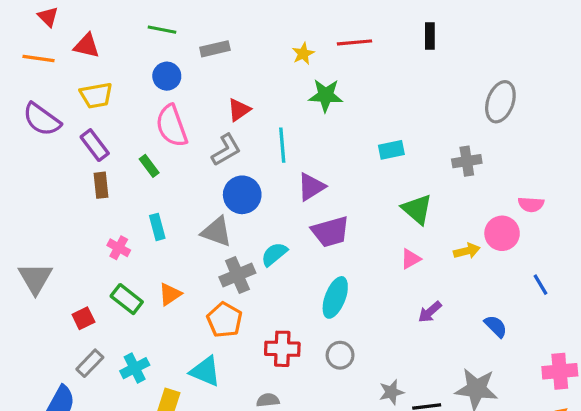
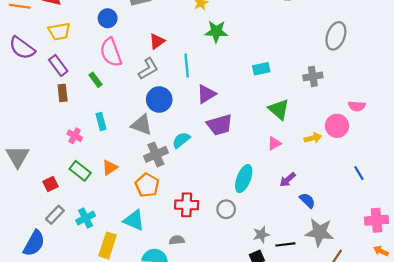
blue line: (541, 285) -> (359, 173), moved
cyan ellipse: (335, 297) -> (244, 179), moved
blue semicircle: (496, 326) -> (307, 200), moved

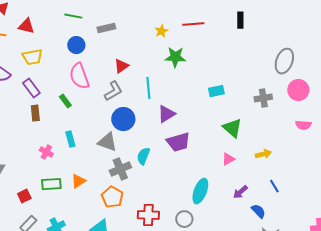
pink circle: (337, 126) -> (298, 90), moved
cyan semicircle: (181, 140) -> (143, 156), turned -30
green rectangle: (80, 171) -> (51, 184), turned -42
blue line: (359, 173) -> (274, 186), moved

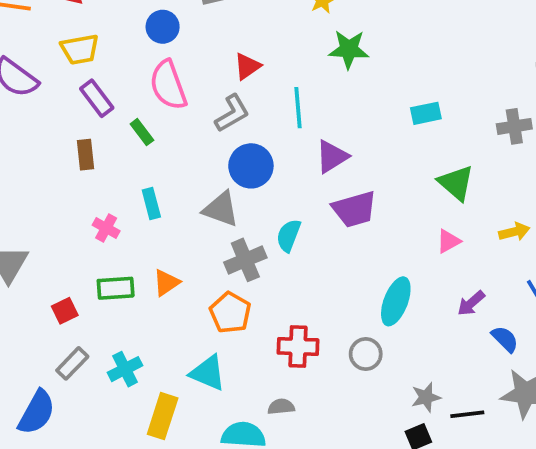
purple rectangle: (31, 88) -> (97, 98), moved

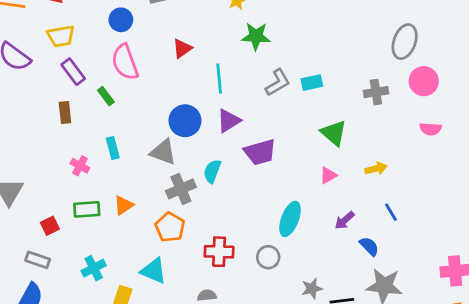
gray L-shape: (232, 113) -> (278, 83), moved
purple triangle: (332, 157) -> (229, 121), moved
gray rectangle: (72, 363) -> (38, 260), moved, turned 65

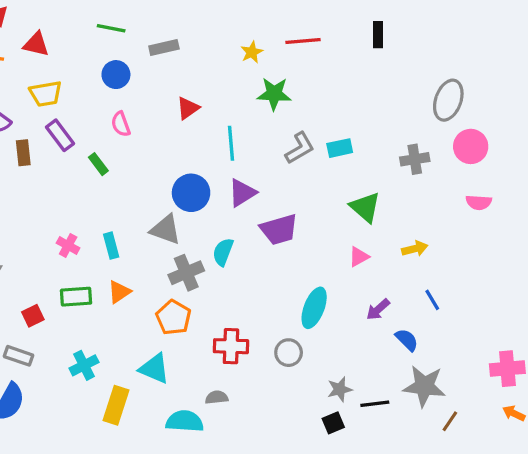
pink semicircle: (125, 62) -> (121, 124), size x0.6
brown rectangle: (65, 113) -> (23, 153), moved
cyan rectangle: (113, 148) -> (111, 246), moved

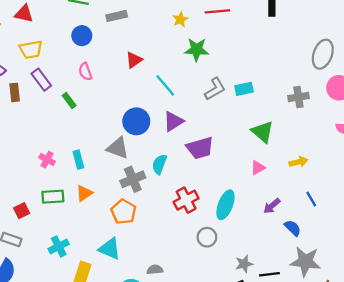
cyan line: (231, 143) -> (165, 85), turned -35
red cross: (231, 346) -> (186, 200), moved, turned -30

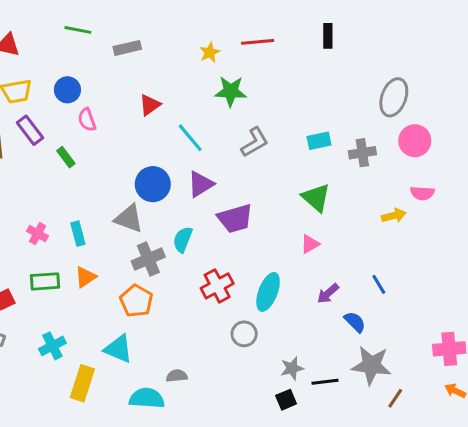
blue circle: (82, 36) -> (67, 90), moved
cyan rectangle: (244, 89) -> (319, 141), moved
yellow arrow: (298, 162) -> (394, 216), moved

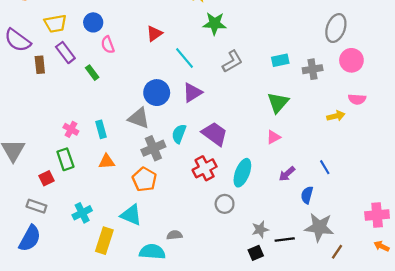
green triangle: (316, 198) -> (278, 103), turned 30
purple trapezoid: (235, 219) -> (215, 134), moved, turned -128
orange triangle: (85, 277) -> (107, 162), turned 30
green rectangle: (45, 281) -> (65, 159), moved, turned 75
blue semicircle: (355, 322) -> (307, 195), turned -120

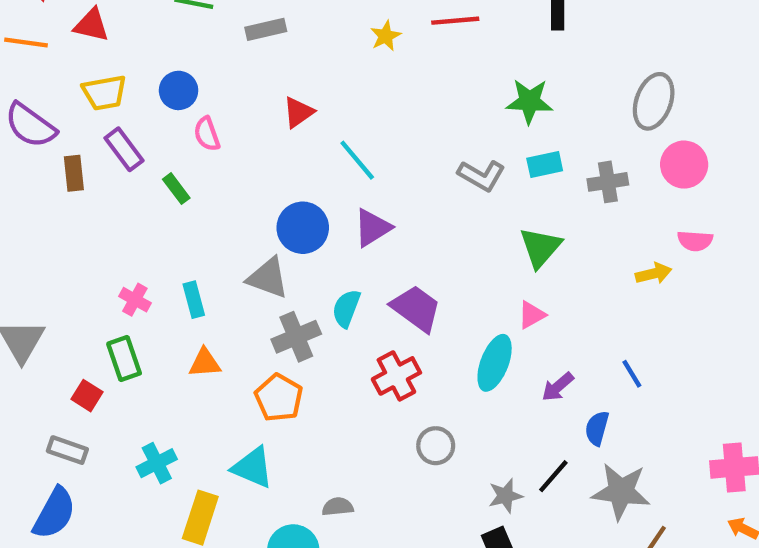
green star: (215, 24) -> (529, 101), moved
gray L-shape: (232, 61) -> (481, 175), moved, turned 60
cyan ellipse: (242, 173) -> (495, 363), moved
red square: (46, 178) -> (87, 396), turned -32
black line: (285, 240) -> (553, 476), moved, turned -42

